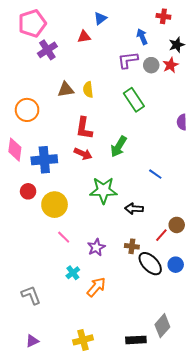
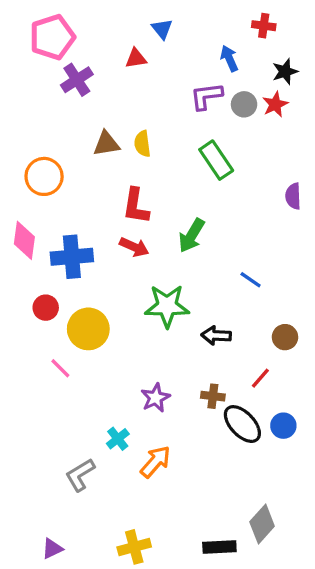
blue triangle: (100, 18) -> (162, 29), turned -32
brown circle: (177, 225) -> (285, 337), moved
pink line: (64, 237) -> (60, 368), moved
gray L-shape: (31, 295) -> (80, 475), moved, turned -100

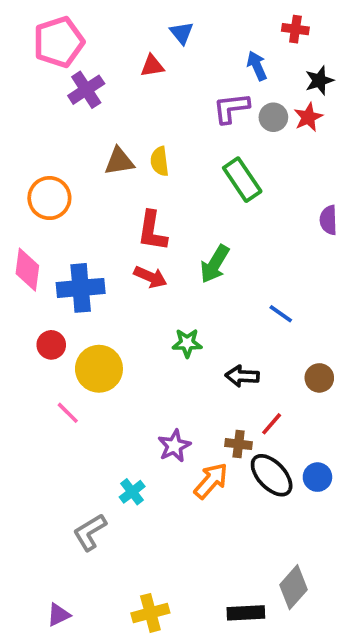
green star: (167, 306) -> (187, 343), size x0.6
red line: (260, 378) -> (272, 424), moved
orange arrow: (156, 462) -> (211, 481), moved

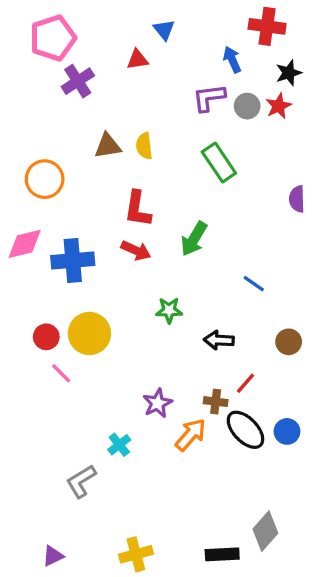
red cross: (295, 29) -> (267, 26), size x1.5
pink diamond: (27, 270) -> (25, 244), turned 69
red circle: (51, 345) -> (46, 337), moved

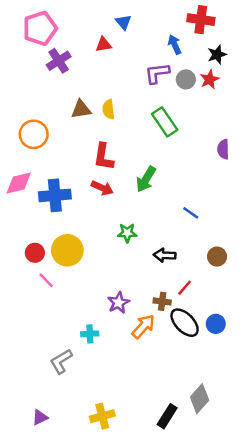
cyan cross: (119, 445) -> (90, 334), turned 35
black rectangle: (222, 554) -> (167, 416), turned -55

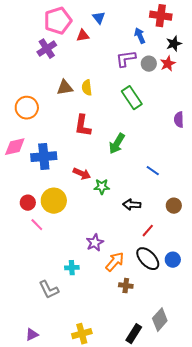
pink pentagon: (40, 28) -> (58, 21), moved
red arrow: (102, 188) -> (82, 174), moved
brown cross: (162, 301) -> (126, 286), moved
gray L-shape: (61, 361) -> (49, 290), turned -85

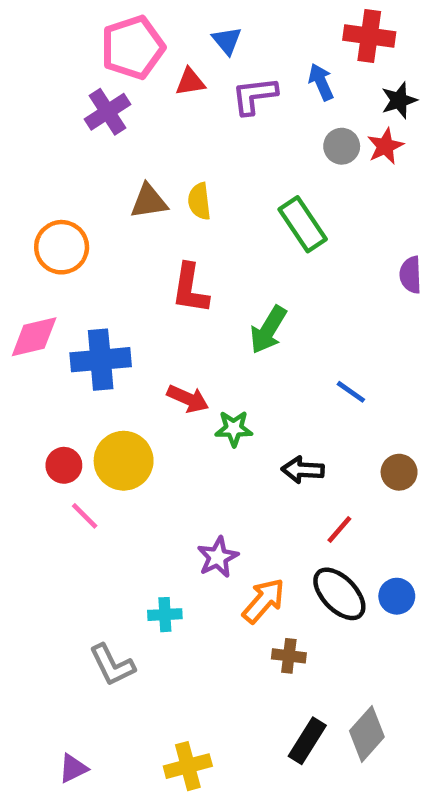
purple L-shape: (126, 59) -> (254, 96), moved
black rectangle: (134, 334) -> (307, 741), moved

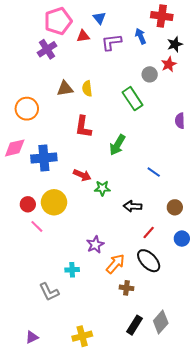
gray circle: (342, 146) -> (150, 74), moved
blue circle: (397, 596) -> (182, 239), moved

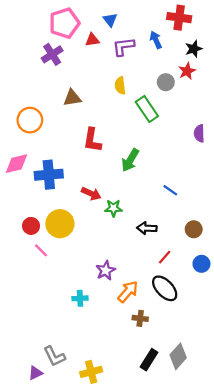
yellow semicircle: (87, 89) -> (120, 86), moved
gray L-shape: (49, 292) -> (54, 356), moved

